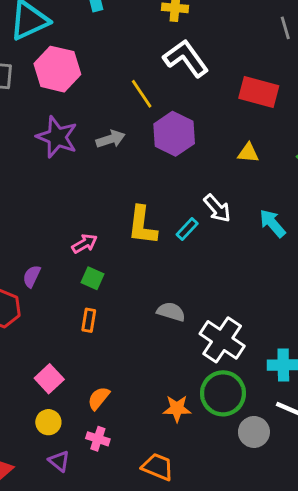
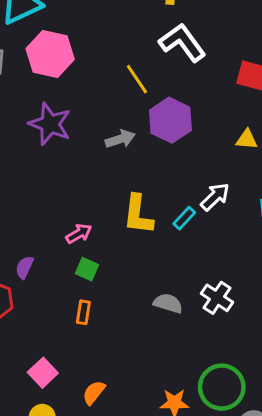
gray arrow: (110, 139) -> (120, 139), moved
white arrow: (217, 208) -> (215, 197), turned -92
white cross: (222, 340) -> (217, 298), moved, size x0.7

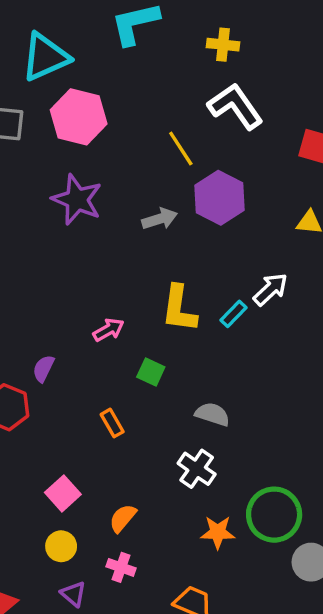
green square: (87, 269) -> (151, 372), moved
white cross: (217, 298) -> (197, 469), moved
orange rectangle: (83, 312) -> (112, 423), turned -40

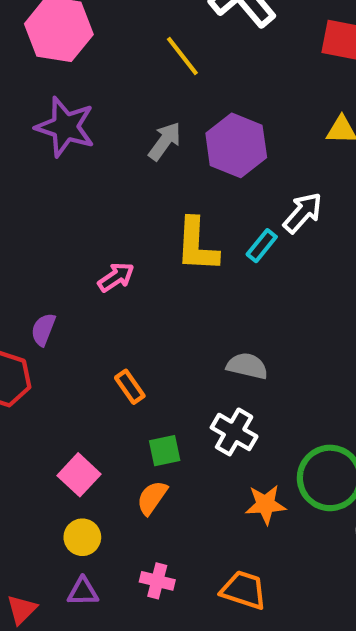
purple hexagon: (219, 198) -> (236, 145), moved
gray arrow: (160, 219) -> (165, 141), turned -32
green square: (151, 372) -> (165, 451), moved, turned -32
pink cross: (121, 567) -> (157, 581), moved
purple triangle: (73, 594) -> (83, 592), moved, turned -36

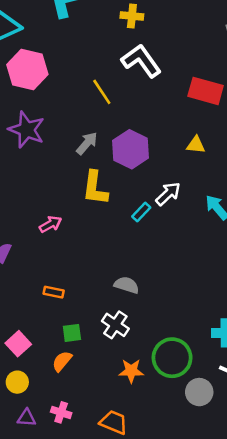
yellow L-shape: (197, 245) -> (95, 188), moved
orange rectangle: (130, 387) -> (54, 292), turned -48
purple triangle: (83, 592) -> (27, 418), moved

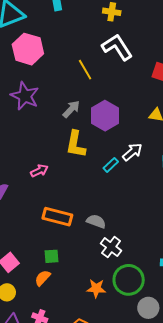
orange rectangle: (54, 292) -> (57, 217), moved, size x1.8
white cross: (115, 325) -> (111, 247), moved

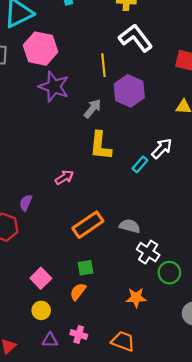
yellow line: (85, 70) -> (103, 65), turned 30
purple star: (25, 96) -> (54, 87), moved
purple hexagon: (105, 116) -> (129, 91), moved
orange rectangle: (57, 217) -> (88, 225), turned -44
green circle: (129, 280) -> (169, 273), moved, size x0.7

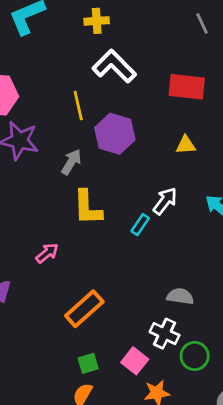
gray semicircle: (130, 226) -> (180, 296), moved
pink square: (41, 278) -> (135, 361), moved

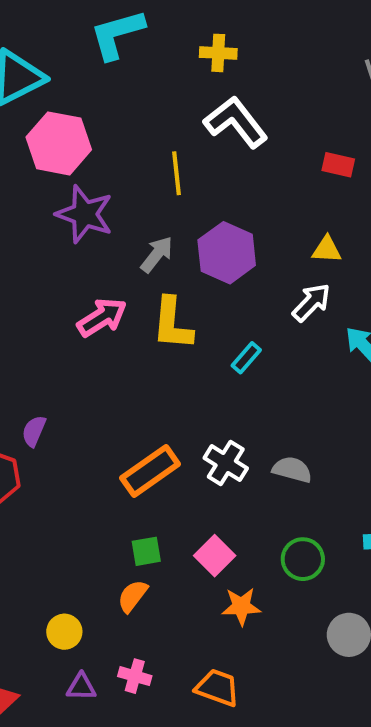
red rectangle: (187, 87) -> (338, 165), size x0.6
purple hexagon: (115, 134) -> (227, 253), moved
white arrow: (165, 201) -> (311, 302), moved
pink arrow: (47, 253) -> (102, 317), moved, size x1.4
white cross: (165, 334) -> (226, 463), moved

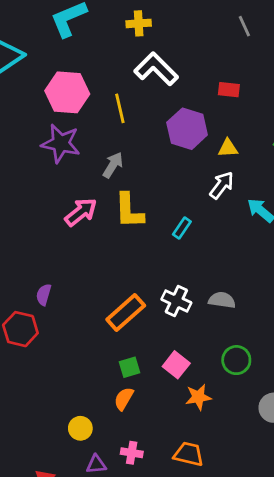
pink hexagon: (59, 143) -> (67, 92), moved
purple hexagon: (227, 253) -> (187, 129), moved

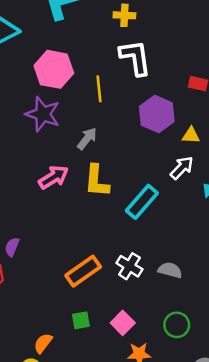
white L-shape: (156, 69) -> (135, 58), turned 30
cyan rectangle: (182, 228) -> (142, 202), size x1.8
orange semicircle: (124, 399) -> (43, 343), moved

